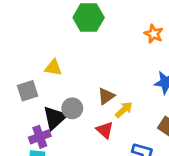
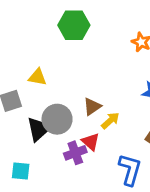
gray circle: (72, 108) -> (57, 119), size x1.4
purple cross: (40, 137) -> (75, 153), moved

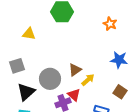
yellow triangle: (37, 77) -> (29, 34), moved
black triangle: (39, 129) -> (26, 92), moved

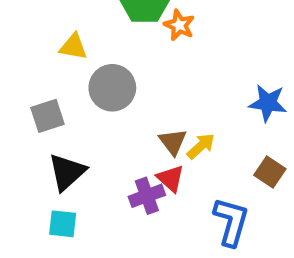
orange star: (110, 24) -> (179, 25), moved
brown triangle: (75, 70) -> (173, 142), moved, turned -32
gray circle: (50, 79) -> (112, 88), moved

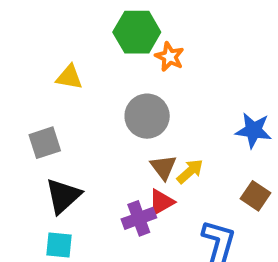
gray circle: (112, 88) -> (147, 116), moved
red triangle: (171, 178) -> (161, 202), turned 48

